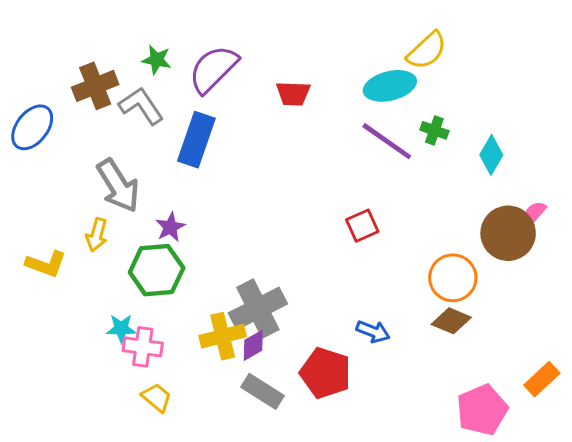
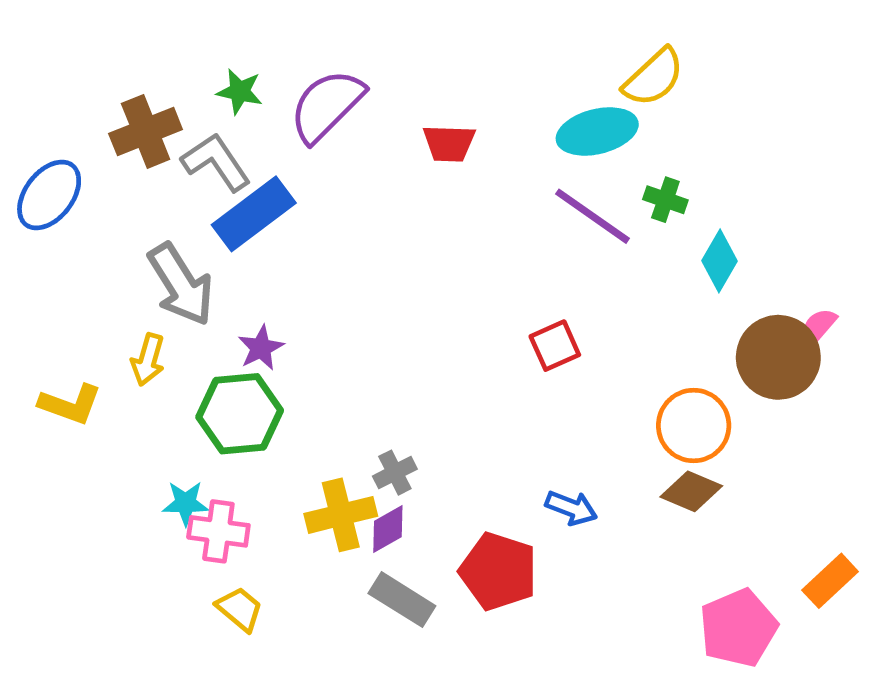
blue rectangle: (196, 140) -> (254, 214), moved, turned 34
cyan diamond: (491, 155) -> (719, 261), moved
gray cross: (258, 308) -> (395, 473), size x0.5

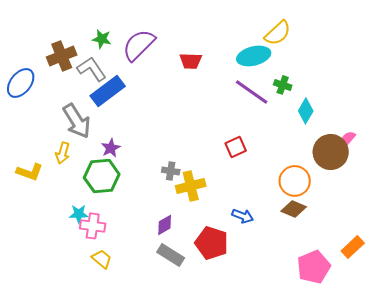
gray cross: (395, 473) -> (171, 171), moved, turned 36
yellow cross: (341, 515) -> (191, 186), moved

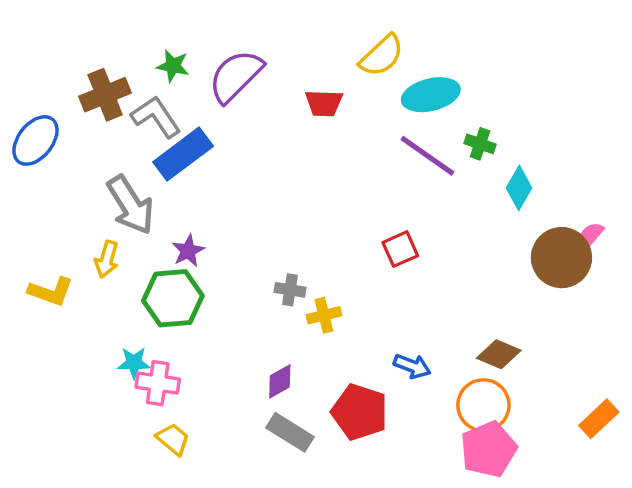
yellow semicircle: (278, 33) -> (382, 56), moved
orange circle: (295, 181) -> (483, 405), moved
yellow cross: (191, 186) -> (324, 315), size x0.7
pink pentagon: (314, 267) -> (489, 449), moved

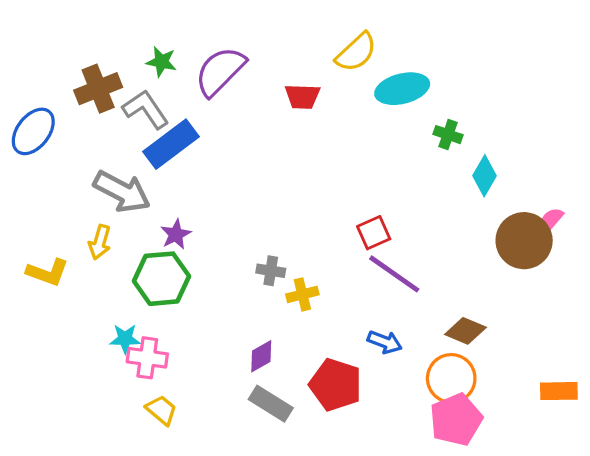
purple line: (427, 156) -> (394, 274), moved
gray arrow: (130, 205) -> (122, 192), turned -30
orange rectangle: (599, 419) -> (559, 391), turned 42

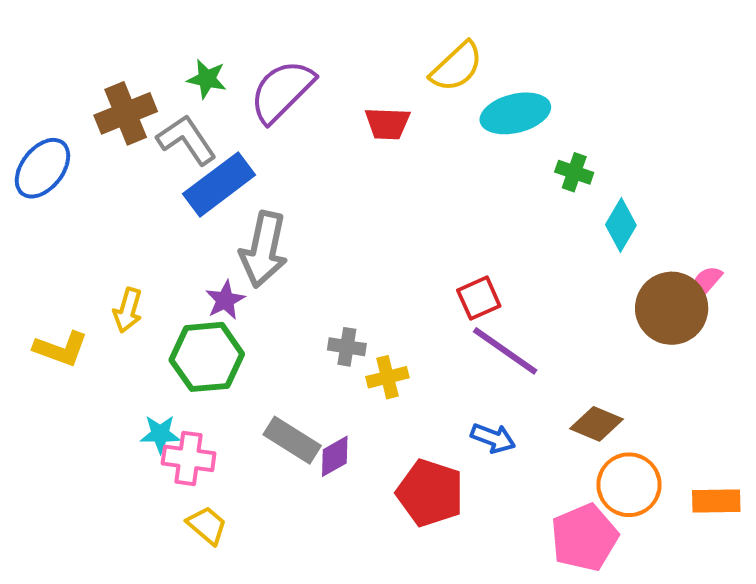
gray arrow: (122, 192) -> (264, 249), moved, turned 74
orange circle: (451, 378) -> (629, 485), moved
gray rectangle: (271, 404) -> (292, 440), moved

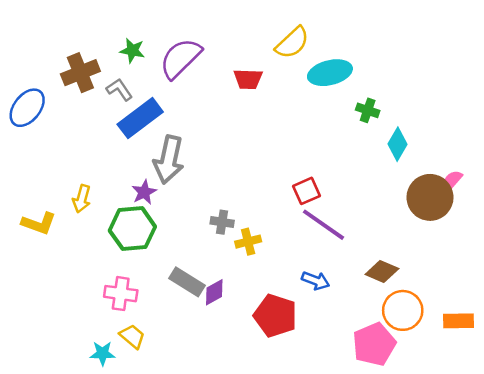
gray L-shape: (187, 140) -> (119, 90), size x0.7
cyan star: (160, 434) -> (103, 353), moved

